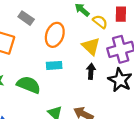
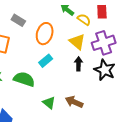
cyan rectangle: (54, 65) -> (46, 61), turned -32

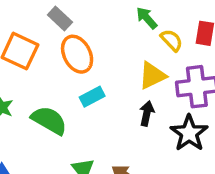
orange ellipse: (45, 34) -> (77, 54), moved, turned -55
yellow triangle: (77, 42) -> (152, 76), turned 42

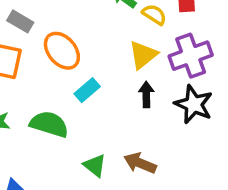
gray rectangle: (60, 19) -> (20, 21), moved

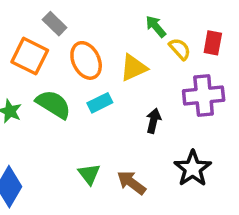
yellow triangle: (143, 55) -> (134, 68), moved
black star: (194, 104) -> (193, 168), moved
green semicircle: (49, 124) -> (53, 104), moved

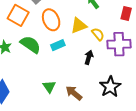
yellow semicircle: (180, 49) -> (98, 34), moved

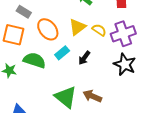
black arrow: (89, 57) -> (84, 58), moved, turned -144
green triangle: (49, 87) -> (66, 97), size x1.6
black star: (110, 87) -> (125, 64), moved

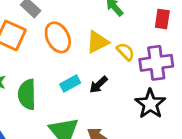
cyan rectangle: (62, 53) -> (70, 83), moved
green semicircle: (34, 60) -> (27, 94), moved, turned -120

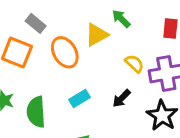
yellow triangle: (97, 42) -> (97, 35), moved
black arrow: (98, 85) -> (122, 98), moved

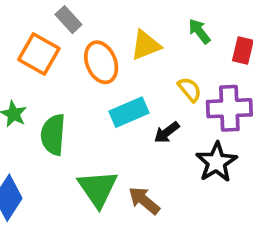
green arrow: (121, 19) -> (199, 31), moved
cyan rectangle: (79, 99) -> (129, 112), moved, size x1.4

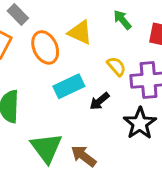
yellow triangle: (146, 45) -> (80, 33), turned 48

